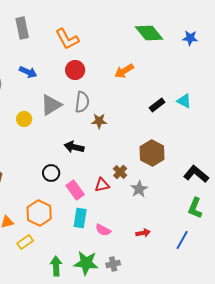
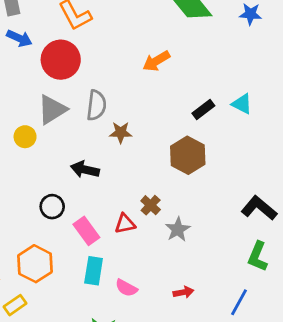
red circle: (75, 70) -> (61, 60), moved, size x1.4
blue arrow: (28, 72) -> (19, 38), moved
yellow circle: (24, 119) -> (25, 137), moved
brown hexagon: (152, 153) -> (188, 155), moved

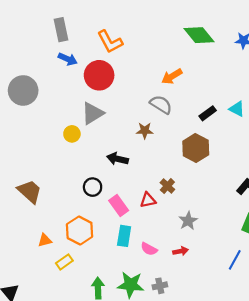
gray semicircle: (96, 105) -> (161, 105), moved, turned -65
gray star: (178, 229) -> (188, 221), moved
red arrow: (183, 292) -> (180, 251), moved

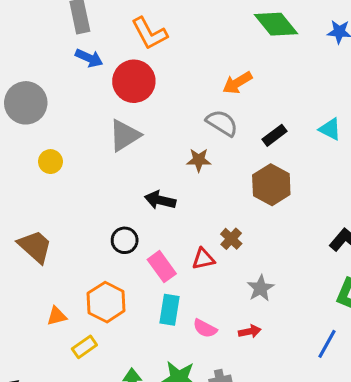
black rectangle: (208, 113) -> (274, 135), moved
yellow circle: (72, 134) -> (50, 162), moved

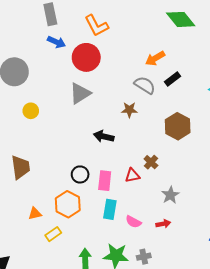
black rectangle: (274, 135) -> (172, 79), moved
black circle: (125, 240) -> (80, 174), moved
brown trapezoid: (35, 246) -> (20, 167), turned 40
pink rectangle: (162, 267) -> (105, 181), turned 42

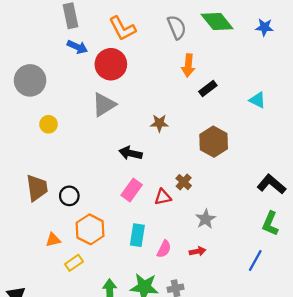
orange arrow: (155, 58) -> (188, 65), turned -54
gray semicircle: (145, 85) -> (177, 27), moved, turned 35
black circle: (80, 174) -> (69, 196), moved
pink rectangle: (105, 181) -> (132, 190), moved, turned 30
pink semicircle: (133, 222) -> (164, 249), turned -91

